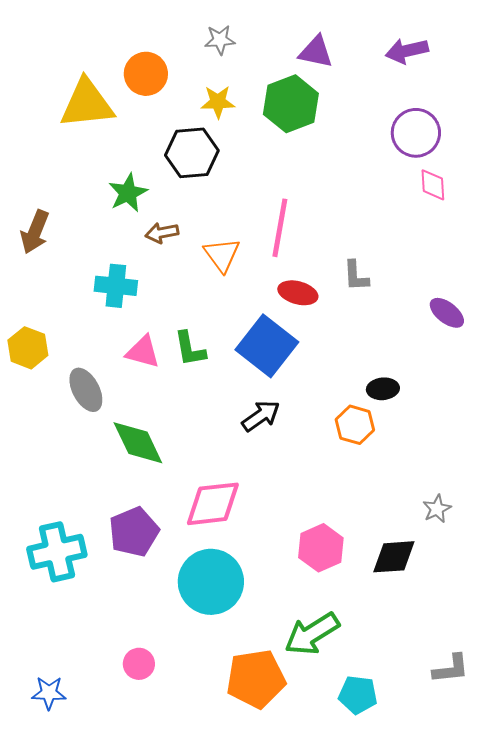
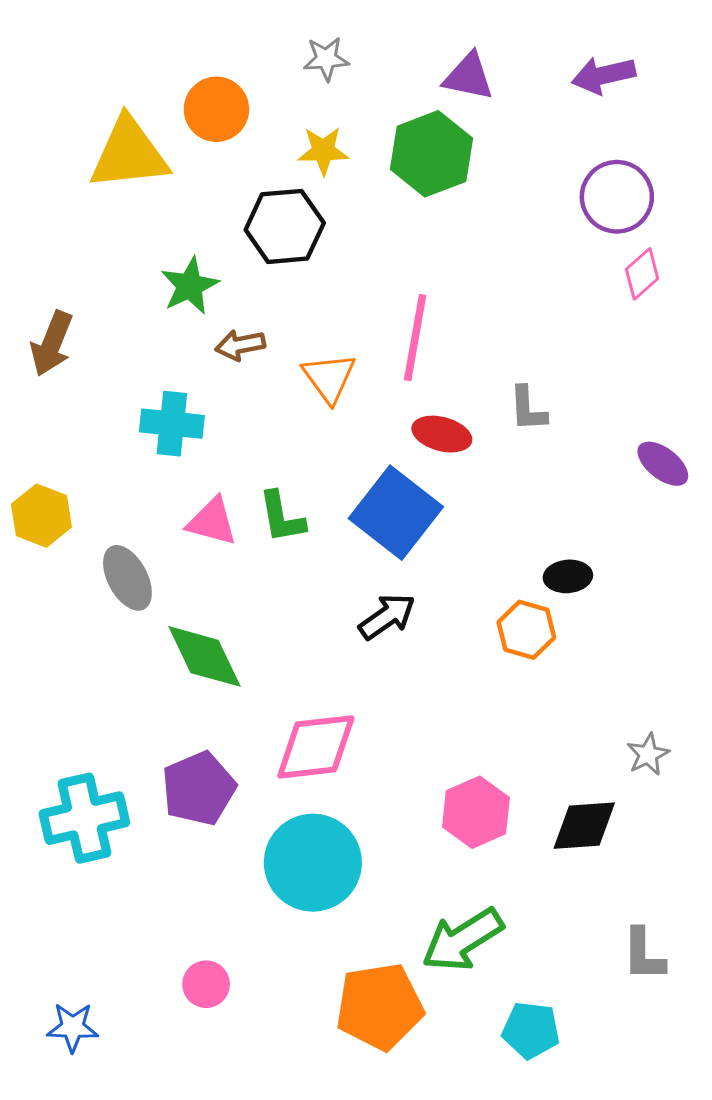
pink diamond: (433, 185) -> (642, 274), turned 52
gray L-shape: (451, 669) -> (644, 955), moved, turned 96

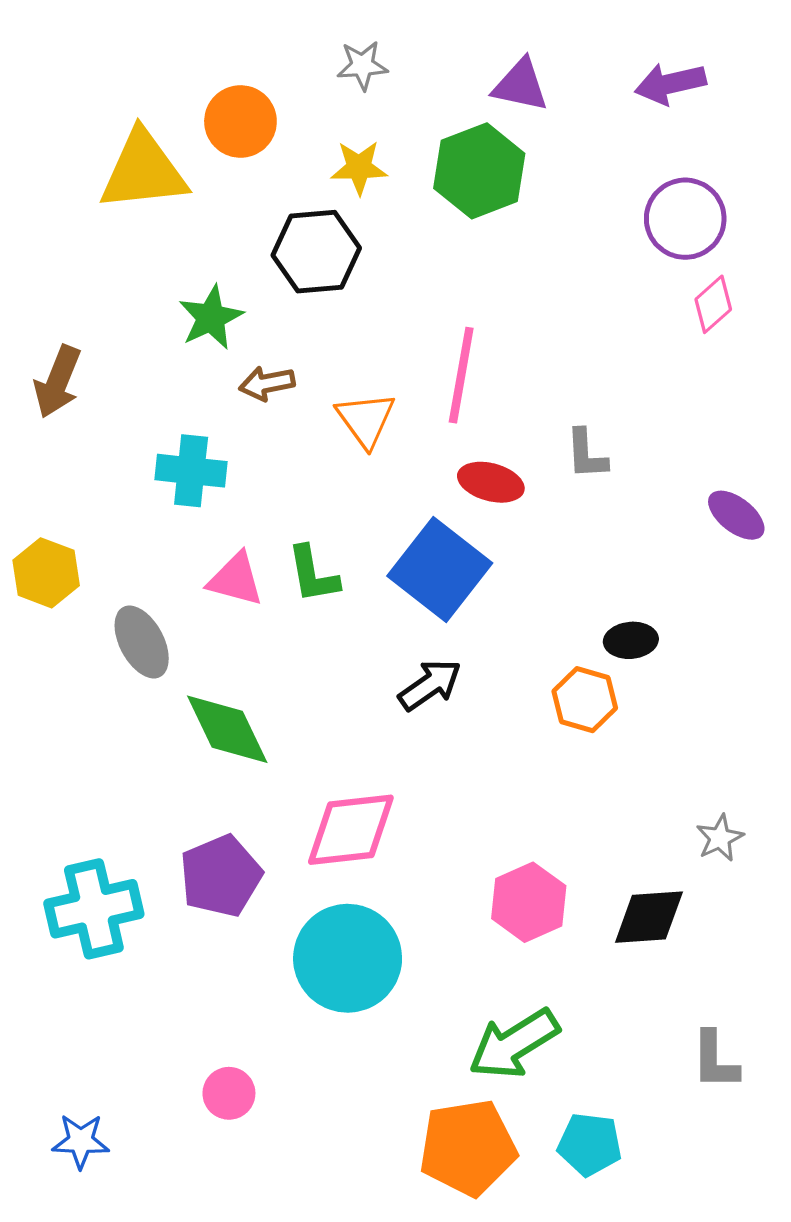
orange pentagon: (380, 1006) -> (468, 1148), moved

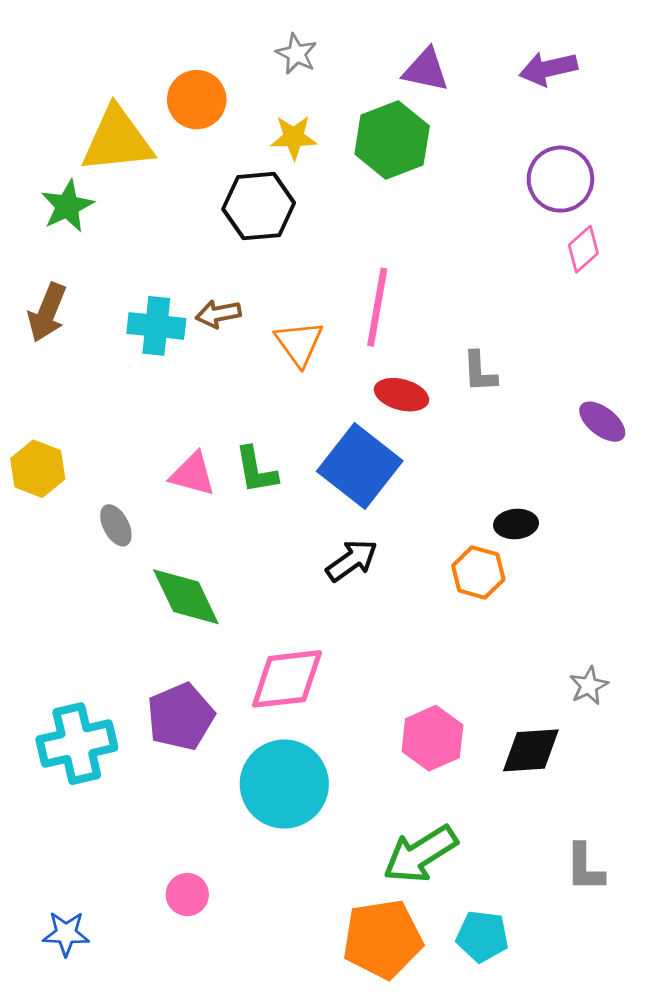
gray star: (362, 65) -> (296, 54), turned 30
green star: (211, 317) -> (67, 206), moved
cyan cross: (191, 471) -> (156, 326), moved
gray ellipse: (142, 642) -> (116, 525), size x0.7

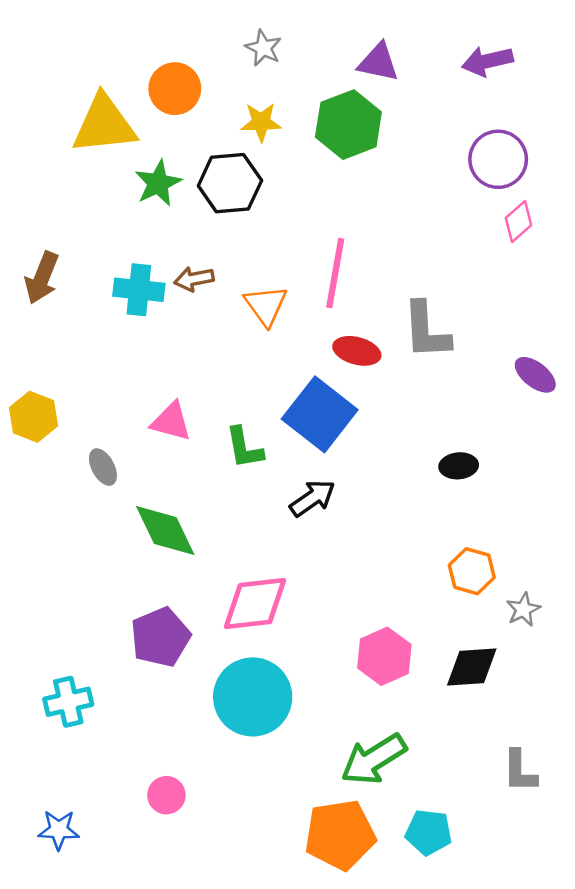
green star: (67, 206) -> (158, 183), moved
gray L-shape: (480, 372) -> (426, 331), size x1.6
green L-shape: (256, 470) -> (244, 448), moved
orange hexagon: (478, 572) -> (472, 571), moved
cyan cross: (77, 744) -> (68, 702), moved, size x0.7

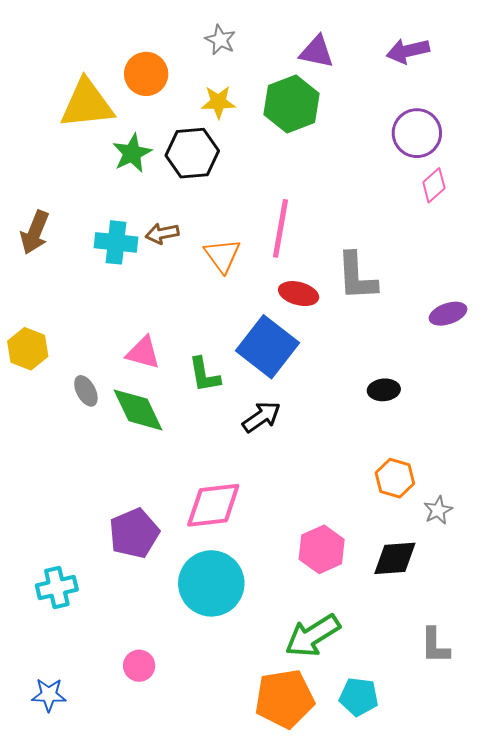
purple ellipse: (535, 375) -> (448, 314), turned -57
green diamond: (165, 530) -> (138, 410), moved

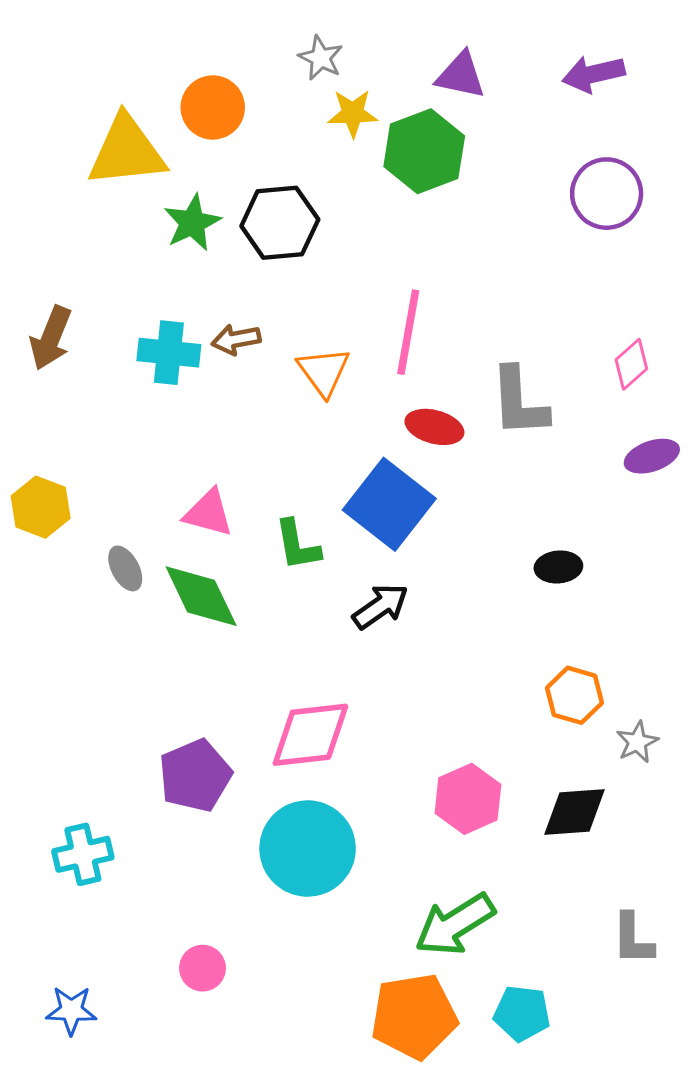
yellow star: (218, 102) -> (353, 113), moved
pink diamond: (434, 185) -> (631, 364), moved

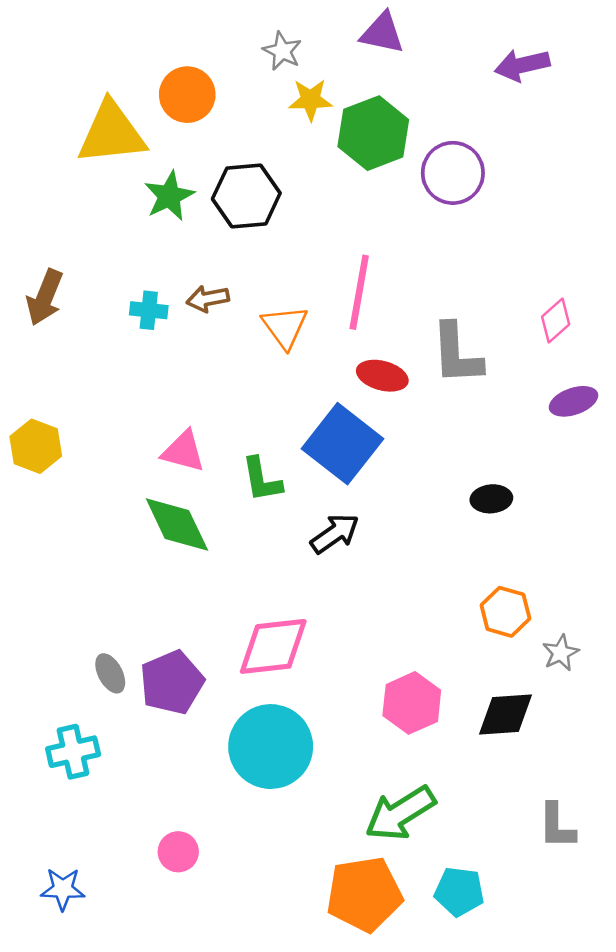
purple triangle: (461, 75) -> (382, 33), moved
purple circle: (607, 194) -> (453, 173), moved
cyan cross: (169, 353) -> (149, 310), size x0.7
gray ellipse: (125, 568) -> (110, 673), moved

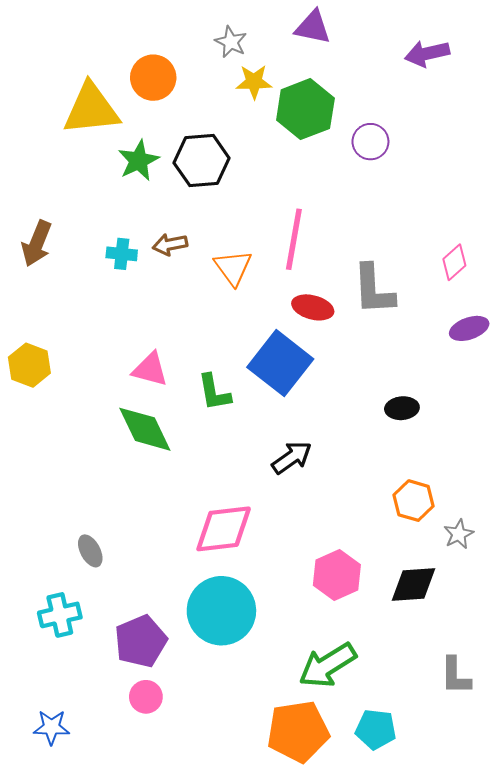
purple circle: (453, 173) -> (370, 142), size x0.7
black arrow: (335, 534) -> (292, 458), moved
purple pentagon: (172, 682) -> (141, 641), moved

